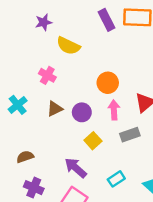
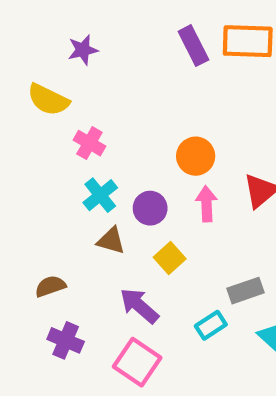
yellow semicircle: (68, 46) -> (48, 100), moved
cyan cross: (18, 105) -> (100, 195), moved
brown triangle: (55, 109) -> (111, 241), moved, turned 42
gray rectangle: (130, 135) -> (245, 291), moved

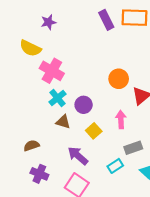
pink cross: (89, 143) -> (52, 71), size x1.5
orange circle: (196, 156) -> (119, 79), moved
pink arrow: (206, 204) -> (121, 120), moved

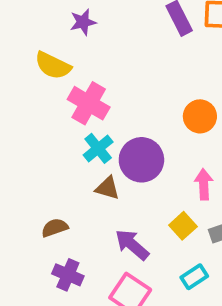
purple circle: (84, 105) -> (141, 160), size x1.5
yellow square: (94, 131) -> (183, 226), moved
cyan rectangle: (115, 166) -> (194, 277), moved

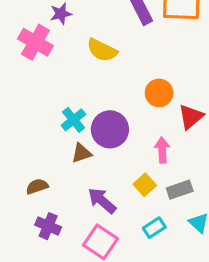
yellow semicircle: (53, 65) -> (102, 50), moved
pink cross: (89, 103) -> (35, 42), moved
brown triangle: (108, 188) -> (81, 153), turned -35

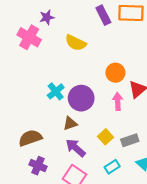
pink arrow: (162, 150) -> (118, 101), moved
brown triangle: (81, 153) -> (70, 124), moved
brown semicircle: (37, 186) -> (30, 138), size x1.5

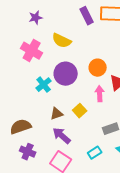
pink cross: (29, 37) -> (32, 51), moved
purple circle: (81, 98) -> (66, 74), moved
yellow square: (105, 137) -> (80, 111), moved

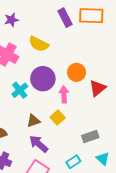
pink arrow: (100, 94) -> (64, 94), moved

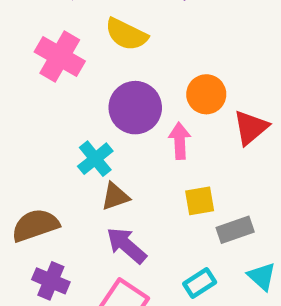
cyan cross: (20, 90) -> (95, 159), moved
yellow square: (58, 118) -> (200, 201), moved, turned 32

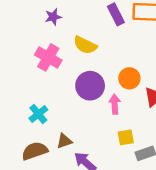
cyan cross: (95, 159) -> (38, 114), moved
brown triangle: (115, 196) -> (64, 141), moved

